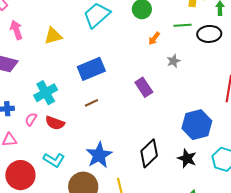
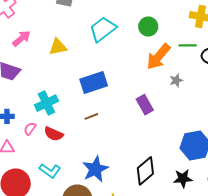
pink arrow: (16, 30) -> (22, 38), turned 66
orange arrow: (154, 39) -> (158, 57), size x2.0
black star: (187, 158) -> (183, 179), turned -30

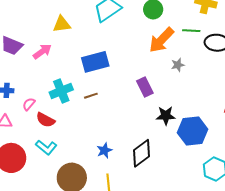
pink arrow: (22, 38) -> (42, 52), moved
cyan cross: (46, 103) -> (61, 91), moved
red semicircle: (54, 134) -> (46, 120), moved
blue star: (95, 169) -> (104, 150), moved, size x0.6
black star: (183, 179) -> (166, 116), moved

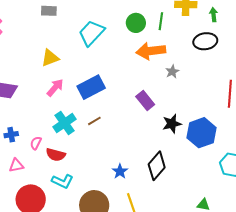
green line: (191, 31) -> (161, 21), moved, turned -72
orange arrow: (161, 40) -> (151, 51), turned 52
pink arrow: (42, 52) -> (55, 88), moved

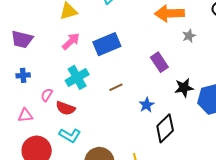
brown line: (94, 121) -> (116, 87), moved
blue cross: (11, 135) -> (23, 75), moved
blue star: (120, 171) -> (147, 105), moved

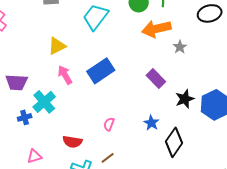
pink arrow: (71, 41) -> (65, 75), turned -66
cyan cross: (77, 77) -> (44, 102), moved
brown line: (116, 87) -> (108, 158), moved
pink semicircle: (47, 95) -> (109, 124), moved

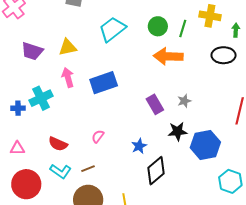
gray star: (180, 47) -> (184, 101), moved
purple trapezoid: (16, 82) -> (32, 51), moved

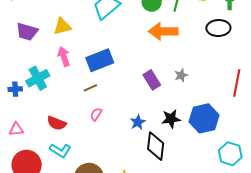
black star: (178, 131) -> (171, 119), moved
brown line: (88, 169) -> (90, 88), moved
black diamond: (156, 171) -> (156, 146), turned -40

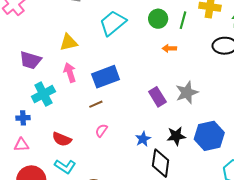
orange arrow: (163, 31) -> (169, 48), size x0.5
purple trapezoid: (27, 32) -> (30, 60), moved
gray star: (181, 75) -> (187, 93), size x1.6
blue cross: (15, 89) -> (23, 118), moved

